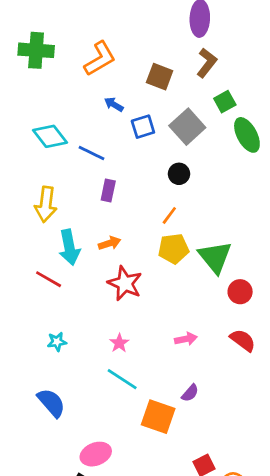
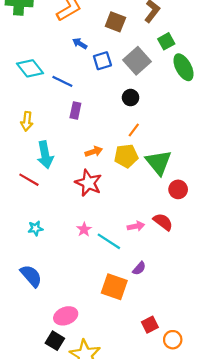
yellow arrow: (46, 204) -> (27, 121), size x0.7
orange line: (169, 215) -> (134, 130), moved
orange arrow: (110, 243) -> (94, 152), moved
red semicircle: (243, 340) -> (163, 222), moved
cyan line: (122, 379) -> (109, 241), moved

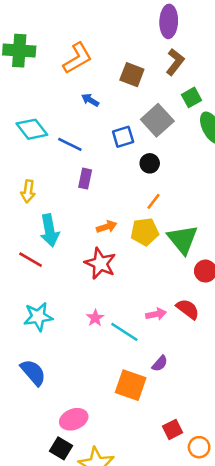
blue square: (102, 61) -> (123, 137), moved
cyan star: (35, 228) -> (38, 317), size x1.6

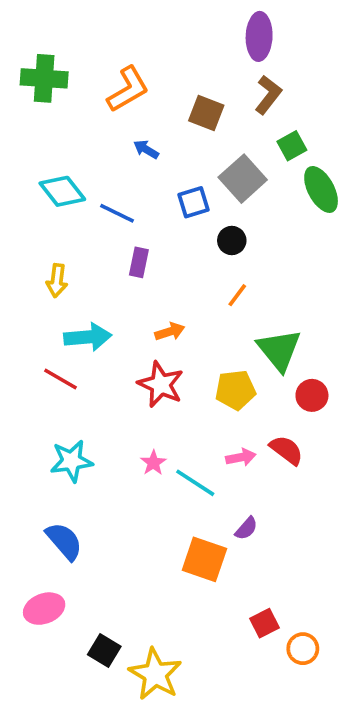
cyan arrow: (50, 230) -> (88, 337), turned -84
yellow pentagon: (145, 232) -> (235, 390), moved
pink ellipse: (74, 419) -> (44, 609), moved

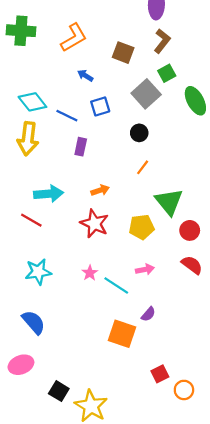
green square: (292, 146) -> (167, 73), moved
blue square: (193, 202) -> (100, 106), moved
yellow arrow: (57, 281) -> (28, 139), moved, size x1.6
red semicircle: (286, 450) -> (192, 265), moved

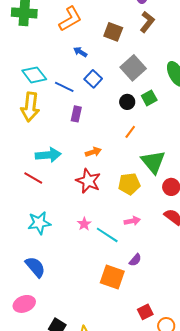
green square: (167, 73) -> (149, 98), moved
blue square: (100, 106) -> (93, 79), turned -30

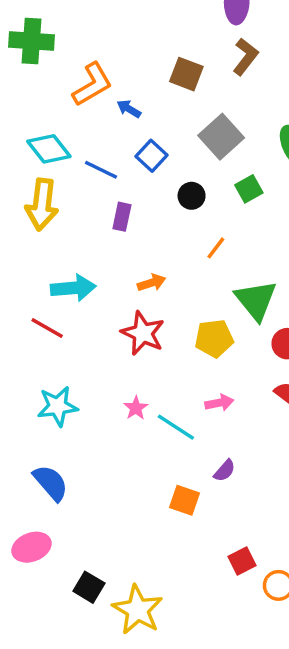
orange L-shape: (70, 19) -> (92, 84), moved
black circle: (127, 102) -> (192, 196), moved
orange square: (112, 277) -> (185, 500), size x0.7

